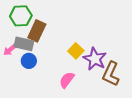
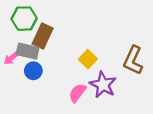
purple star: (95, 59) -> (103, 85), moved
brown L-shape: (111, 74) -> (133, 60), moved

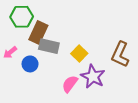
gray rectangle: (28, 51) -> (49, 46), moved

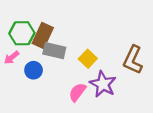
green hexagon: (22, 17) -> (22, 33), moved

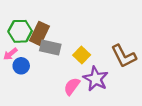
brown L-shape: (133, 60) -> (124, 56), turned -52
blue circle: (34, 70) -> (21, 66), moved

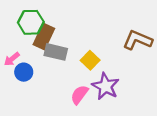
green hexagon: (20, 31) -> (31, 22), moved
brown L-shape: (124, 56) -> (138, 40), moved, turned 140

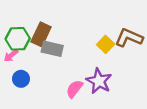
green hexagon: (31, 22) -> (18, 39), moved
yellow square: (90, 60) -> (106, 44), moved
blue circle: (24, 72) -> (21, 79), moved

